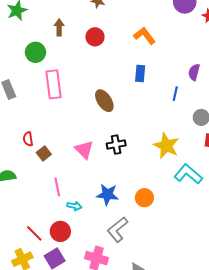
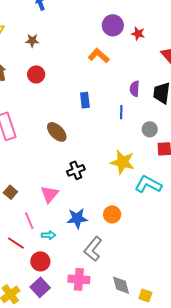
orange L-shape: (145, 36) -> (99, 56), moved
pink triangle: (84, 150) -> (49, 194), moved, turned 36
red line: (34, 233) -> (16, 243), moved

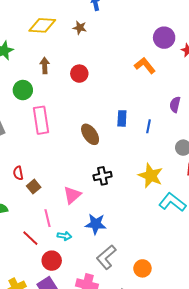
brown star: (32, 41) -> (80, 28), moved
blue rectangle: (85, 100) -> (122, 118), moved
blue line: (121, 112) -> (148, 126), moved
orange circle: (112, 214) -> (142, 268), moved

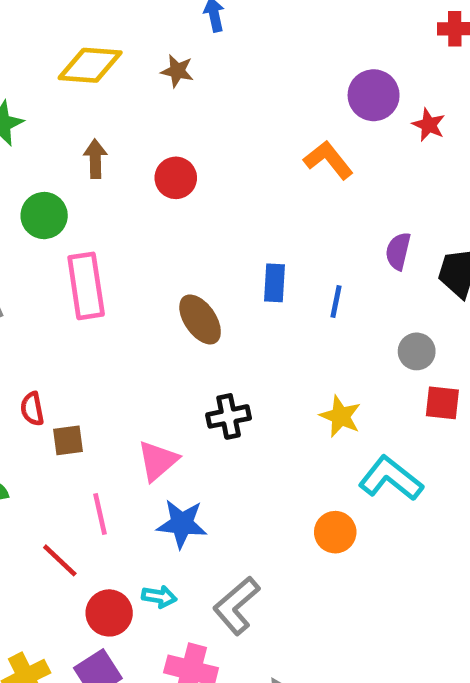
yellow star: (151, 176) -> (340, 416), size x0.7
brown square: (34, 187) -> (68, 440), turned 32
blue star: (96, 224) -> (182, 524), moved
cyan arrow: (64, 236) -> (159, 597), moved
orange circle: (142, 268) -> (335, 532), moved

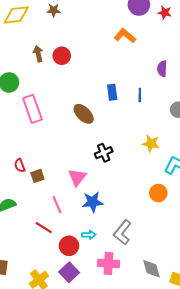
brown arrow: (95, 159) -> (38, 54), moved

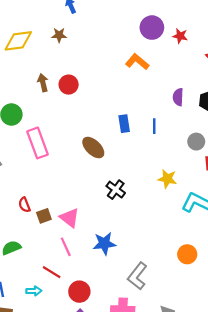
black cross: (104, 153) -> (116, 190), turned -30
pink triangle: (77, 177) -> (70, 218), moved, turned -30
orange circle: (158, 193) -> (187, 254), moved
cyan arrow: (89, 235) -> (34, 291), moved

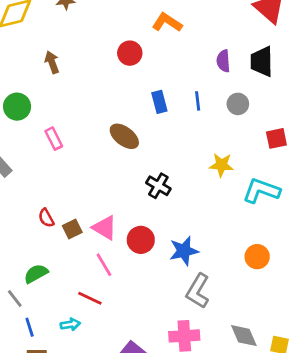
red circle: (69, 85) -> (130, 53), moved
gray circle: (196, 142) -> (238, 104), moved
pink rectangle: (38, 143) -> (54, 139), size x0.6
blue star: (104, 243) -> (184, 251), moved
red circle: (79, 292) -> (141, 240), moved

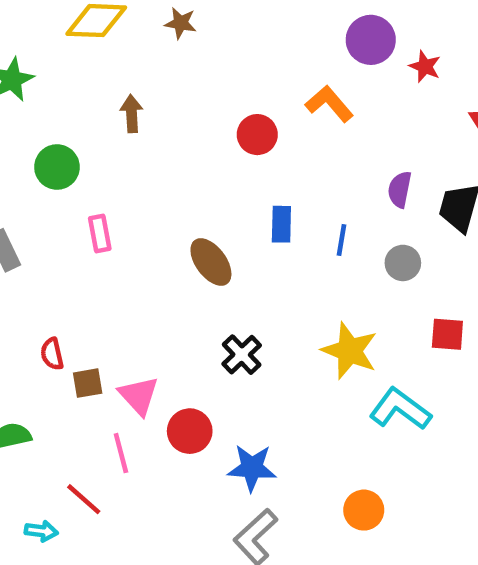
yellow star: (221, 165) -> (350, 351), size x1.4

